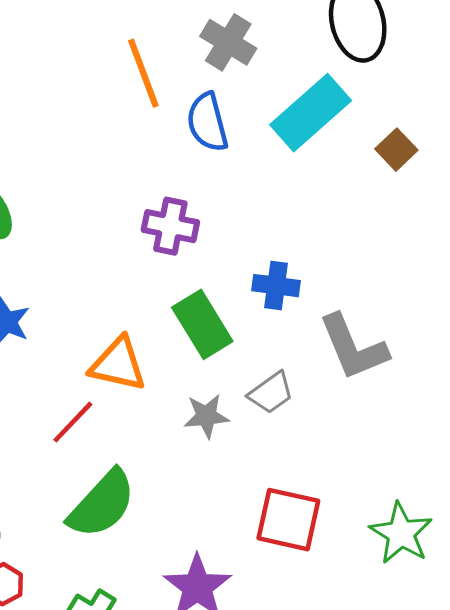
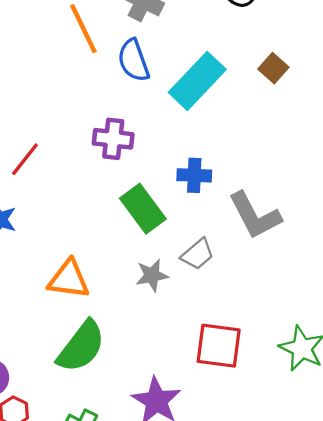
cyan rectangle: (311, 113) -> (197, 81), moved
orange triangle: (118, 364) -> (69, 279), moved
red line: (73, 422) -> (25, 159), moved

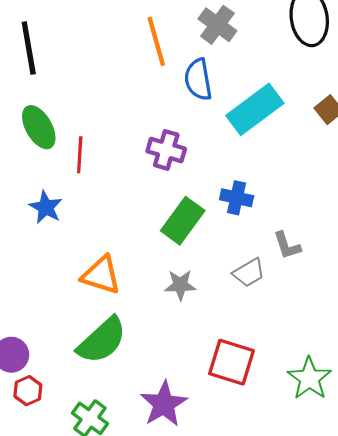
red line: (25, 159) -> (80, 155), turned -45
green rectangle: (143, 209) -> (183, 221), turned 63
gray L-shape: (255, 215) -> (287, 245), size x0.6
gray trapezoid: (198, 254) -> (249, 273), moved

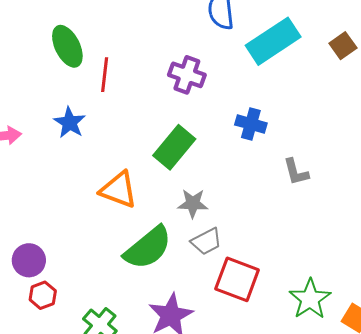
green rectangle: (183, 221) -> (174, 147), moved
gray trapezoid: (249, 273) -> (206, 241), moved
green semicircle: (102, 340) -> (148, 248), moved

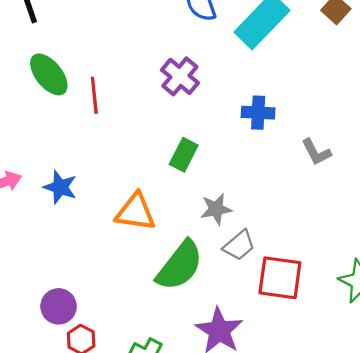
purple cross: (187, 75) -> (180, 76), turned 33
blue star: (70, 123) -> (60, 187), moved
green rectangle: (174, 147) -> (184, 155), size x0.7

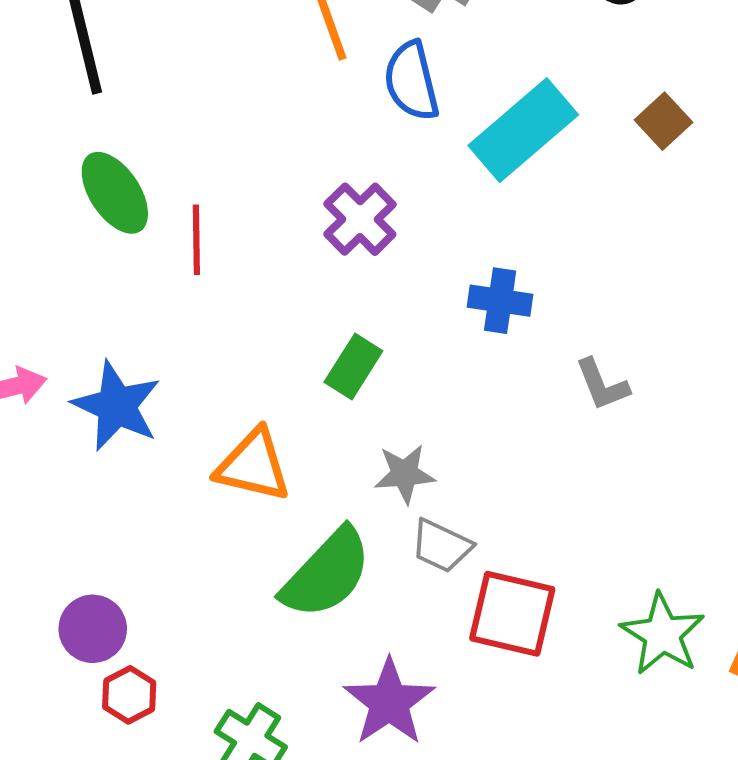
blue star: (60, 187) -> (117, 406), size x1.4
gray trapezoid: (239, 245) -> (441, 546), turned 60

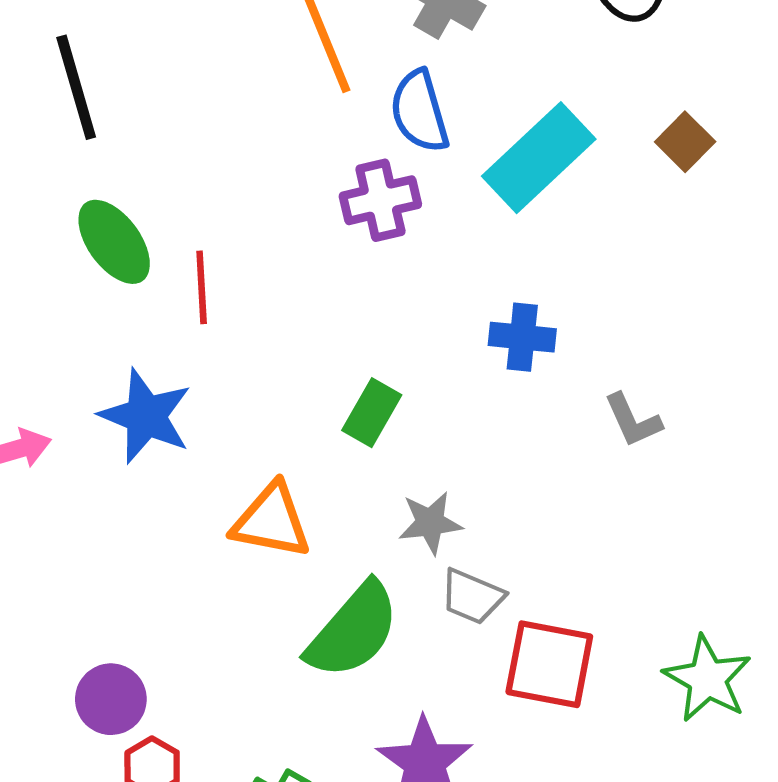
purple cross: (360, 219) -> (380, 200), moved, turned 34
blue star: (117, 406) -> (146, 416), moved

